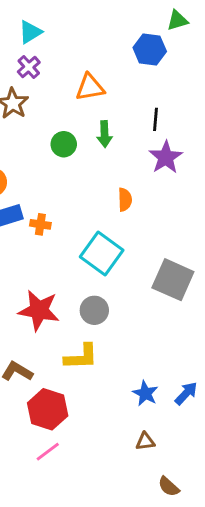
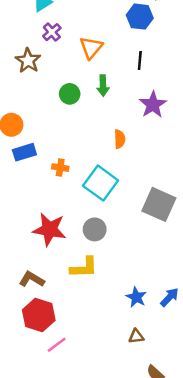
purple cross: (29, 67) -> (52, 32), moved
orange triangle: (90, 87) -> (91, 48), turned -40
black line: (155, 119) -> (140, 61), moved
orange cross: (40, 224) -> (60, 168), moved
red hexagon: (48, 409) -> (39, 315), moved

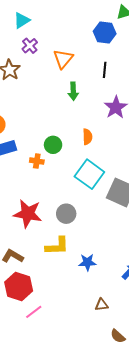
green circle: (70, 94) -> (53, 145), moved
cyan square: (101, 183) -> (89, 174), moved
blue star: (136, 297) -> (87, 262), moved, turned -30

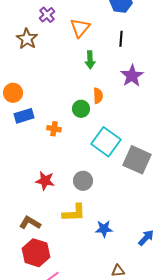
orange semicircle: (87, 137) -> (98, 96), moved
green circle: (53, 145) -> (81, 109), moved
red star: (28, 214) -> (45, 181), size x0.7

